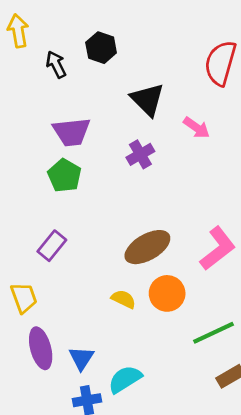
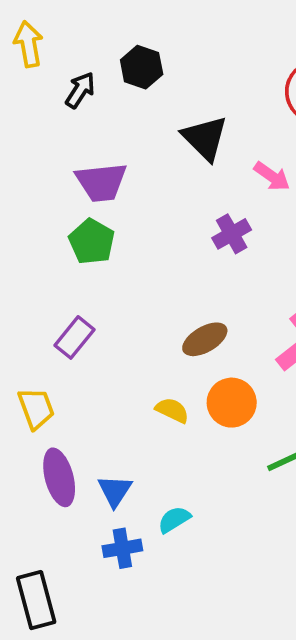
black arrow: (56, 64) -> (80, 90), turned 60
purple cross: (140, 154) -> (232, 234), moved
brown ellipse: (147, 247) -> (205, 339), size x0.7
cyan semicircle: (125, 379) -> (174, 520), size x0.7

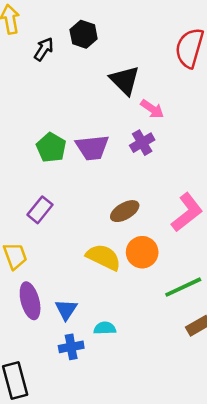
pink arrow: (272, 176) -> (152, 109), moved
purple trapezoid: (101, 182) -> (92, 148), moved
yellow semicircle: (172, 410) -> (104, 257), size x1.6
cyan semicircle: (174, 520) -> (105, 328), turned 30

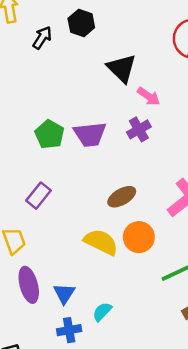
cyan semicircle: (105, 328) -> (102, 312), turned -45

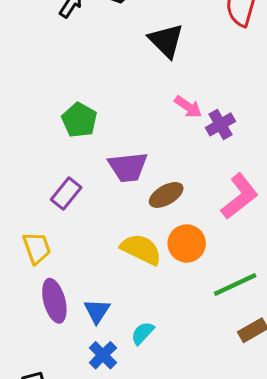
pink arrow: (149, 96) -> (188, 107), moved
purple cross: (139, 129) -> (220, 124), moved
purple trapezoid: (90, 134) -> (128, 167), moved
blue cross: (69, 330) -> (103, 355), turned -35

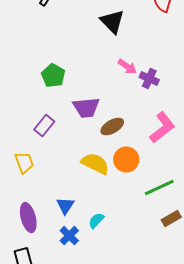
purple cross: (220, 124) -> (149, 79), turned -36
purple ellipse: (54, 301) -> (28, 218), moved

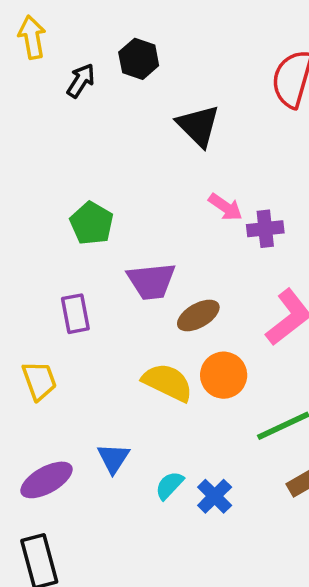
purple cross: (149, 79) -> (265, 229), turned -30
purple rectangle: (44, 126) -> (75, 314), turned -50
purple ellipse: (28, 218) -> (46, 480), turned 76
blue cross: (69, 236) -> (215, 496), moved

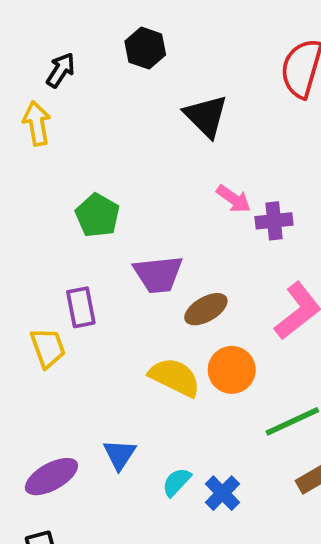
yellow arrow: (32, 37) -> (37, 123), moved
black arrow: (81, 81) -> (61, 70), moved
yellow trapezoid: (39, 381) -> (48, 348), moved

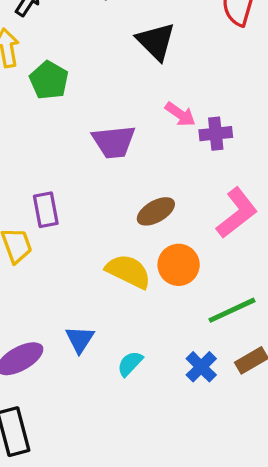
green pentagon: (97, 215) -> (49, 80), moved
purple trapezoid: (158, 274) -> (114, 142), moved
blue cross: (222, 493) -> (201, 367), moved

